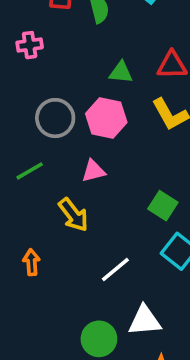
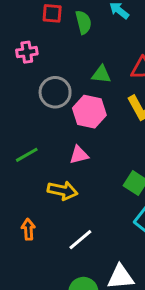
gray circle: (55, 118) -> (55, 92), moved
yellow arrow: (73, 215) -> (63, 191), turned -40
white line: (115, 270) -> (80, 240), moved

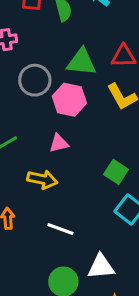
green triangle: (101, 74) -> (81, 62), size x1.5
white line: (80, 240) -> (60, 229), turned 60

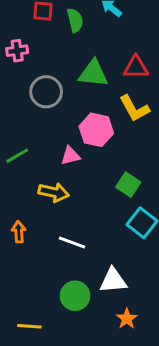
pink hexagon: (69, 100) -> (96, 130), moved

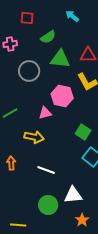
green semicircle: (75, 20) -> (48, 37), moved, turned 70

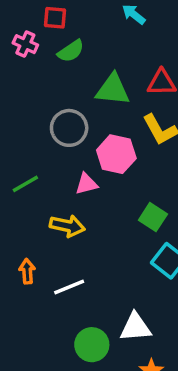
green semicircle: (48, 37) -> (71, 51), moved
pink cross: (10, 44) -> (25, 44), moved, turned 32
gray circle: (29, 71) -> (69, 128), moved
white line: (46, 170) -> (69, 287), moved, turned -42

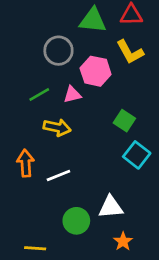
green line: (25, 184) -> (39, 95), moved
orange arrow: (27, 271) -> (26, 163), size x1.4

